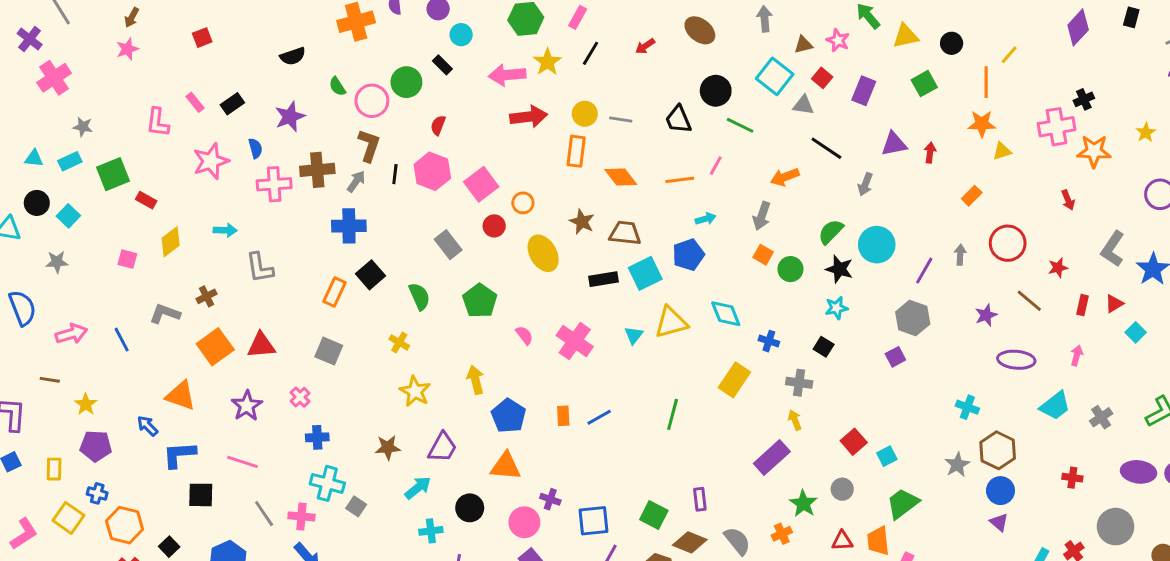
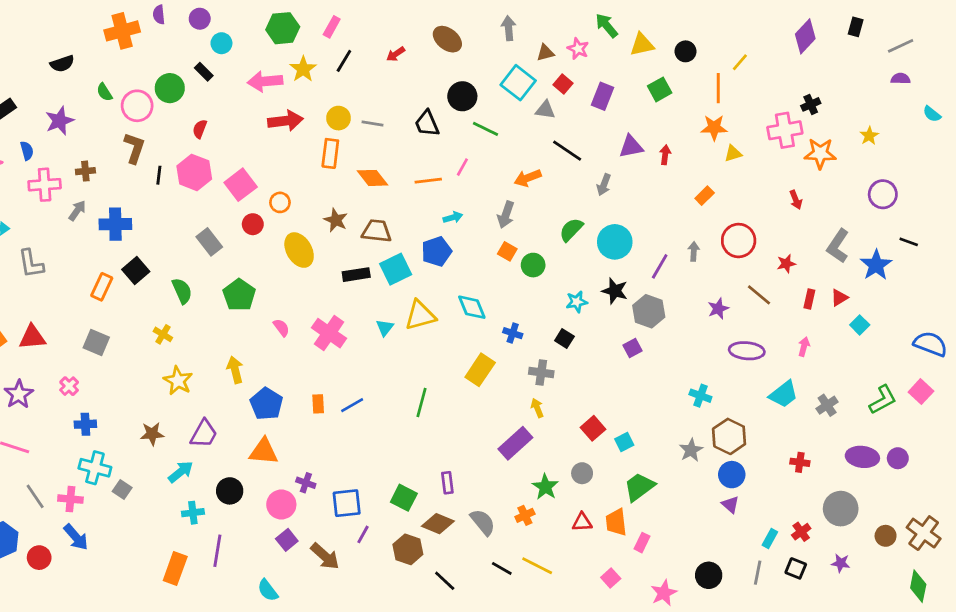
brown cross: (317, 170) -> (85, 171), size x0.6
gray arrow: (356, 181) -> (77, 211), moved
black star: (839, 269) -> (615, 291), moved

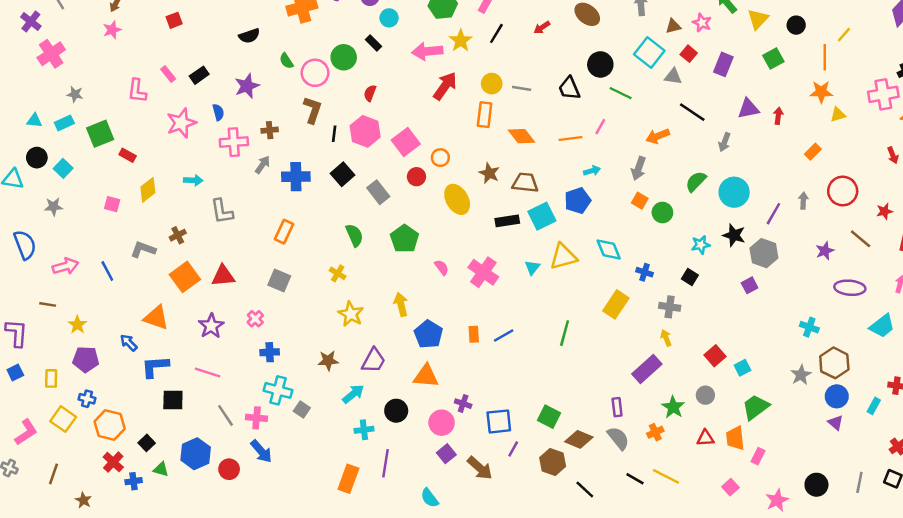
yellow triangle: (642, 45) -> (758, 19), turned -35
red arrow: (285, 121) -> (445, 86), turned -48
black square: (136, 270) -> (342, 174), moved
purple rectangle: (447, 483) -> (617, 407), moved
cyan rectangle: (770, 539) -> (874, 406), moved

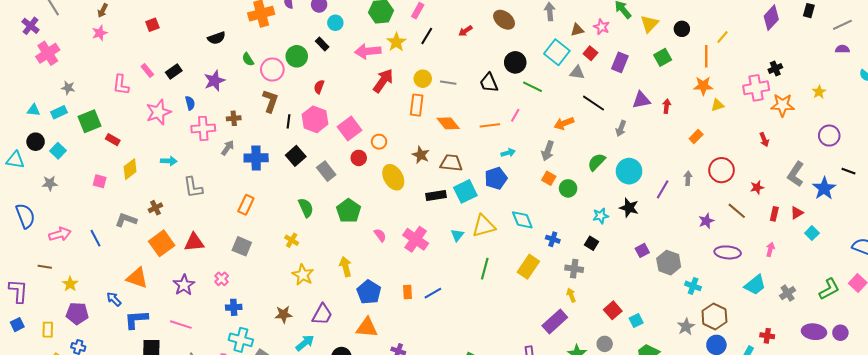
gray hexagon: (764, 253) -> (669, 263), moved
green line: (565, 333) -> (485, 269), moved

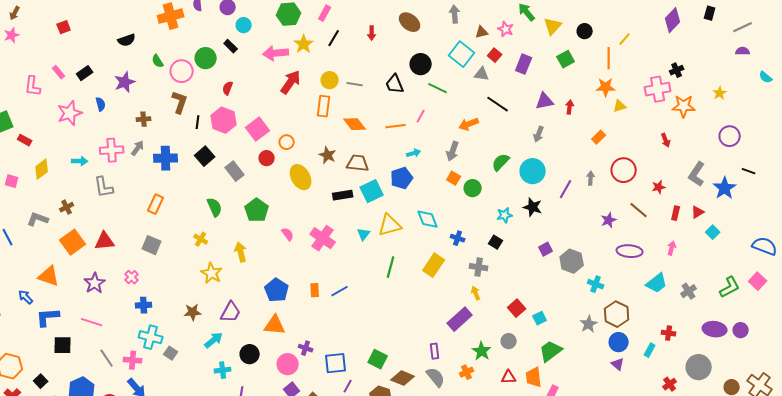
red arrow: (465, 31) -> (372, 33), turned -56
pink cross: (203, 128) -> (112, 150), moved
gray arrow: (621, 128) -> (539, 134), moved
yellow arrow: (346, 267) -> (241, 252), moved

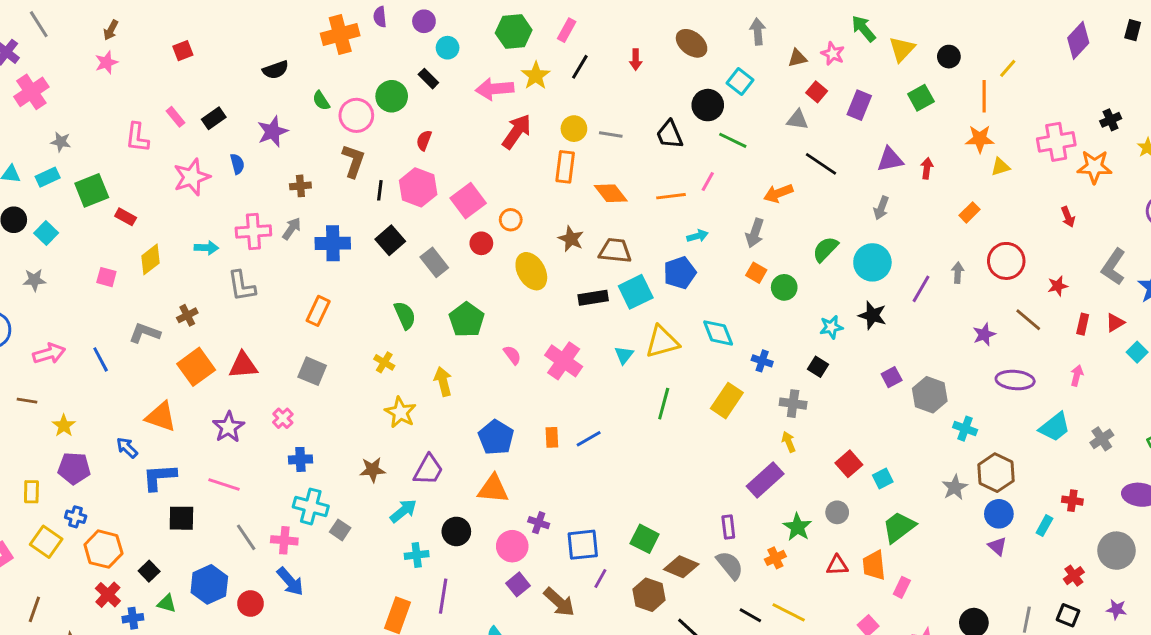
cyan square: (462, 54) -> (740, 82), moved, size x0.7
black cross: (677, 70) -> (1111, 120), moved

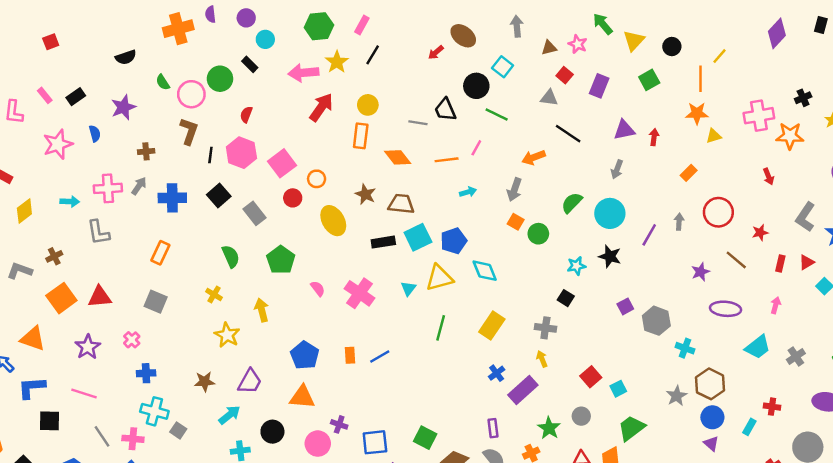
red arrow: (636, 59) -> (436, 52), moved, turned 49
gray line: (611, 134) -> (418, 123), moved
blue pentagon: (680, 273) -> (454, 241), moved
blue cross: (762, 361) -> (497, 373), moved, turned 35

